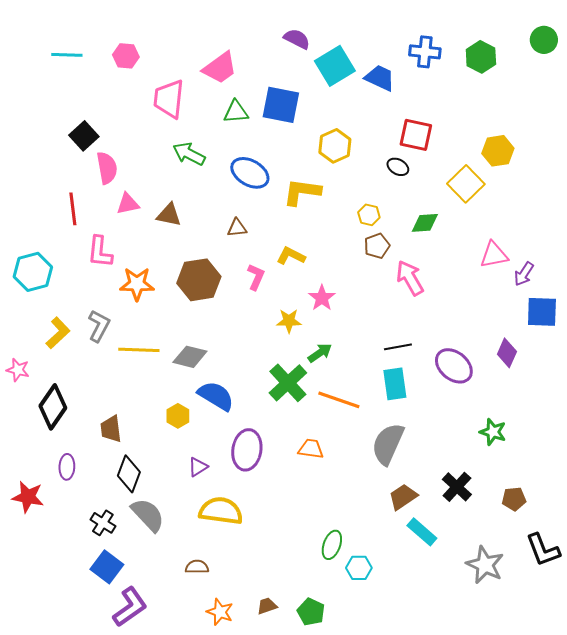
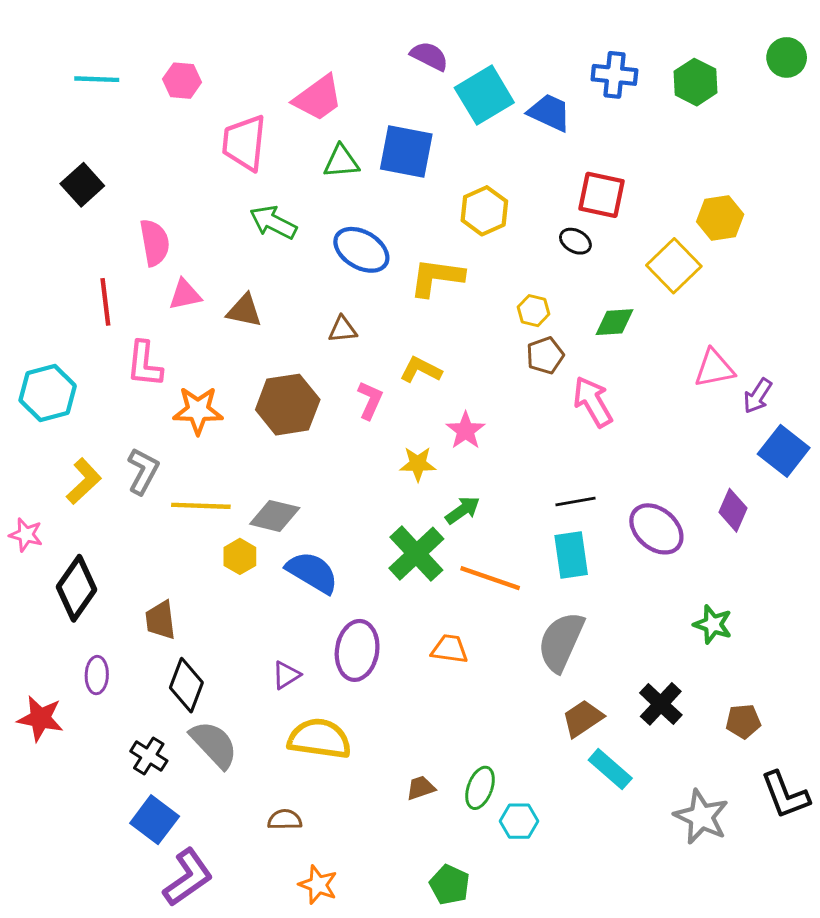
black square: (84, 136) -> (82, 185), moved
blue square: (542, 312) -> (784, 451), turned 36
yellow hexagon: (178, 416) -> (240, 556), moved
brown trapezoid: (267, 606) -> (421, 788), moved

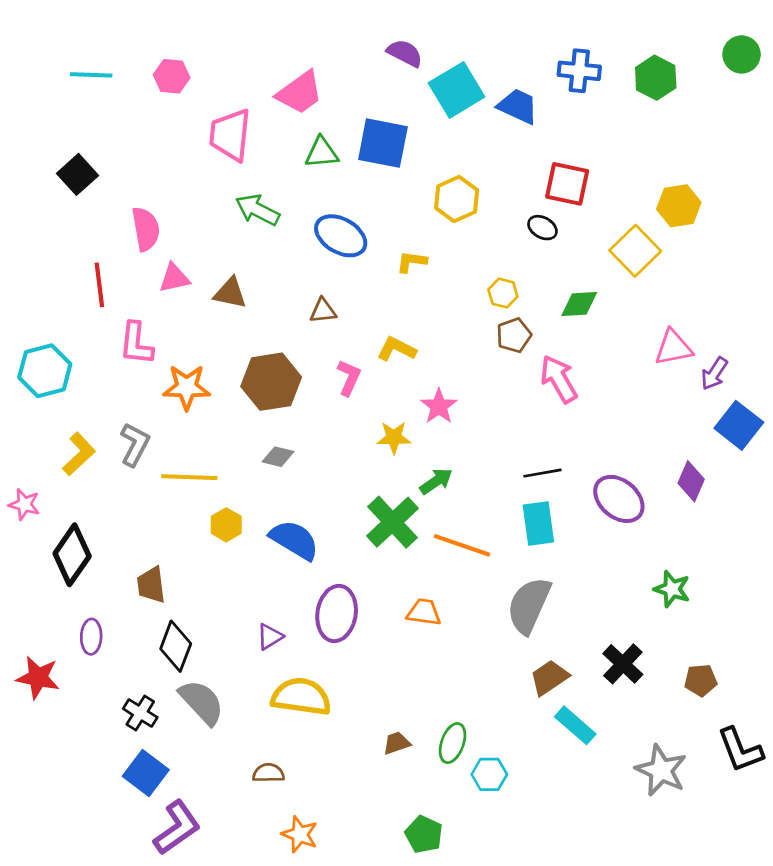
yellow L-shape: (437, 277) -> (412, 262), size x0.6
gray diamond: (275, 516) -> (278, 457), moved, size x0.7

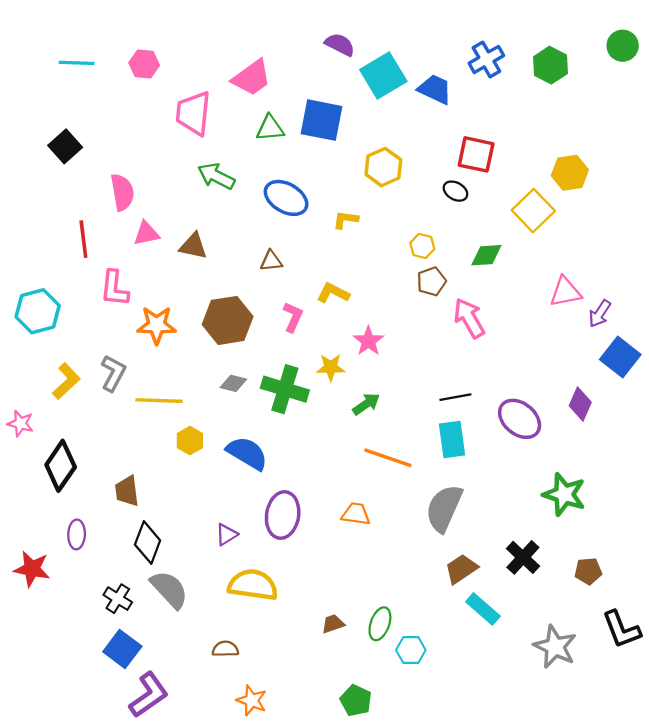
blue cross: (579, 71) -> (486, 59), turned -36
green cross: (392, 522) -> (285, 389), moved, turned -30
green star: (672, 589) -> (564, 494), size x1.4

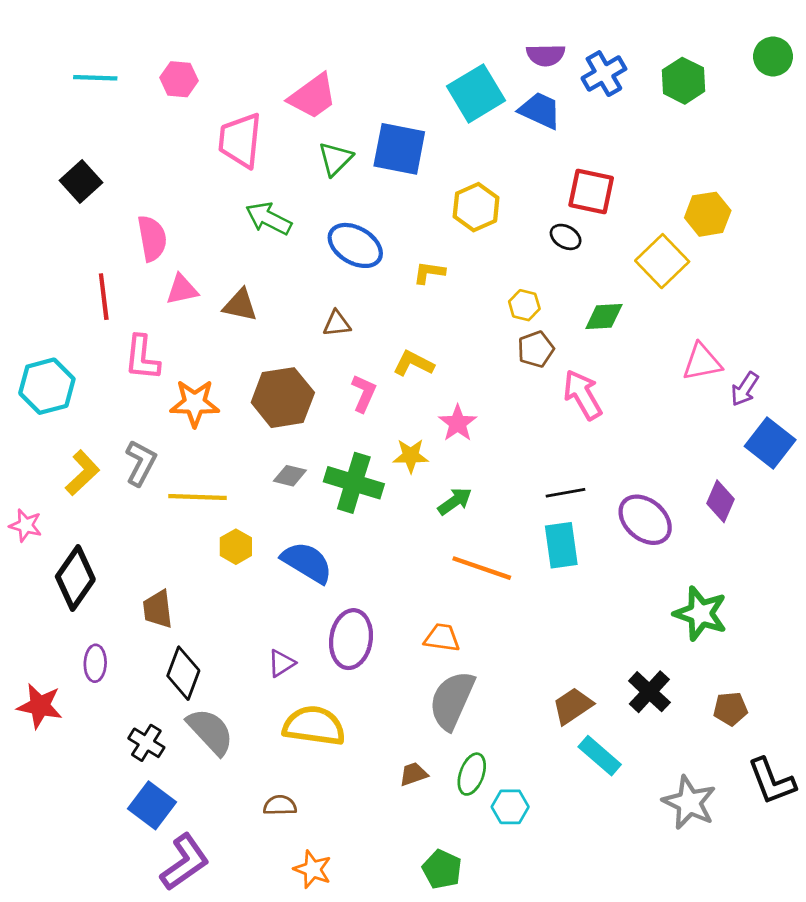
purple semicircle: (340, 45) -> (546, 55), moved, turned 152
green triangle: (270, 128) -> (335, 159), turned -40
gray semicircle: (444, 508) -> (452, 700), moved

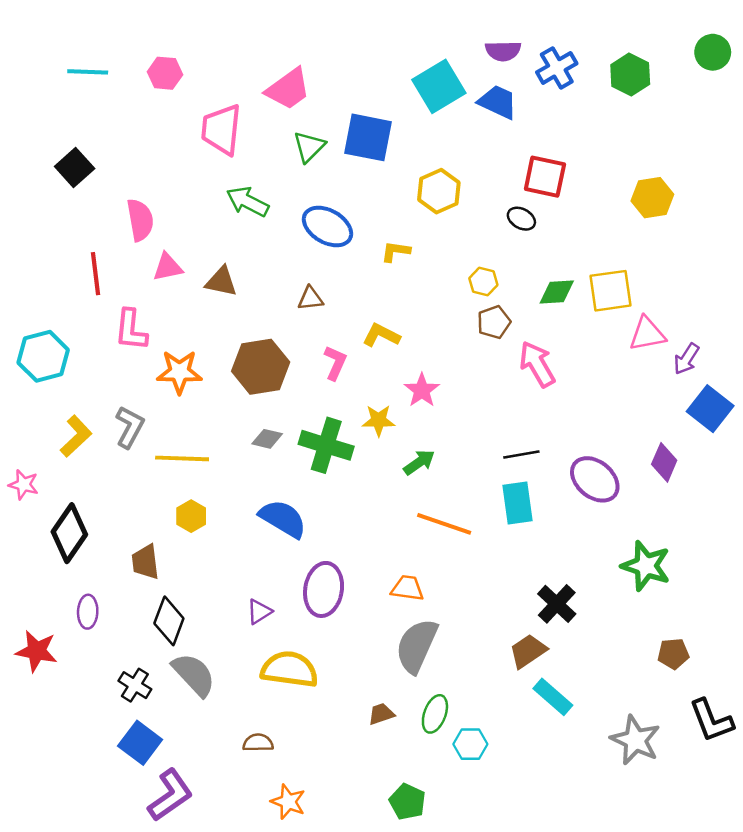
yellow square: (662, 261) -> (610, 291), moved, turned 36
yellow hexagon: (236, 547) -> (191, 516), moved
black cross: (649, 692) -> (557, 604), moved

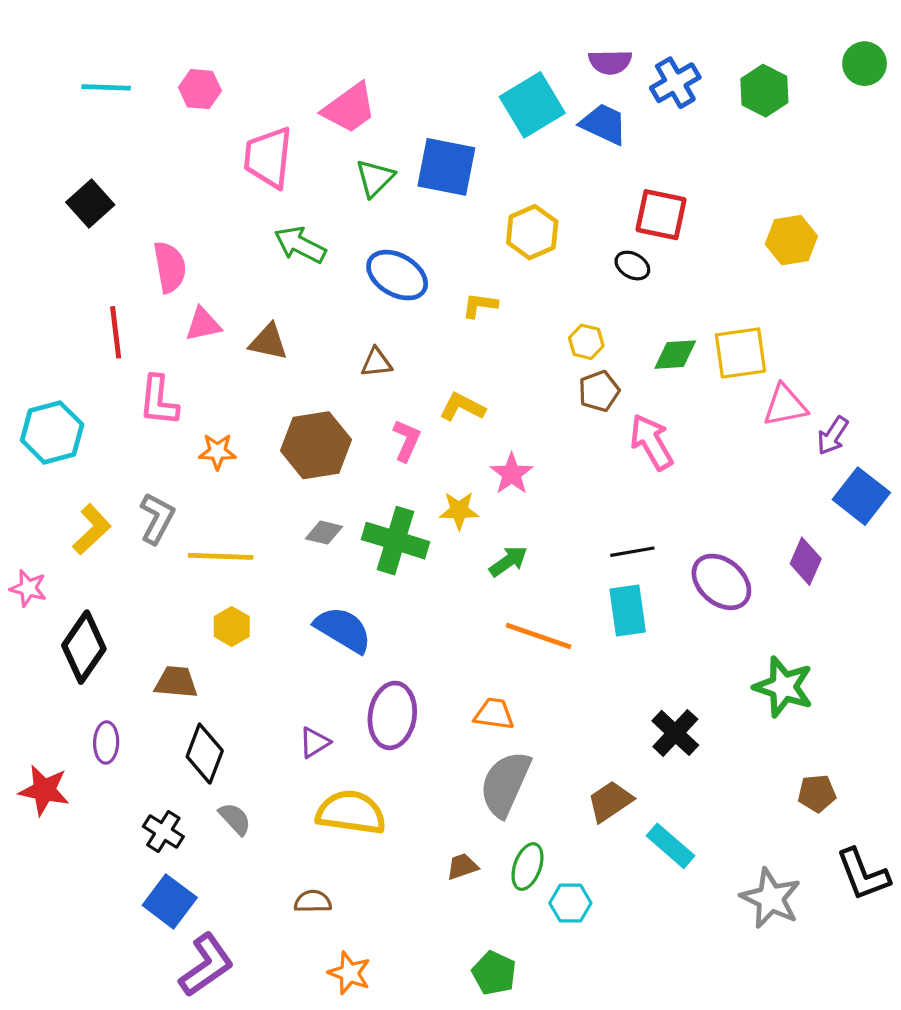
orange star: (179, 372) -> (217, 452), size x0.7
brown trapezoid: (145, 562) -> (176, 682), turned 102
brown trapezoid: (528, 651) -> (610, 801), moved
gray semicircle: (194, 675) -> (235, 819), size x0.6

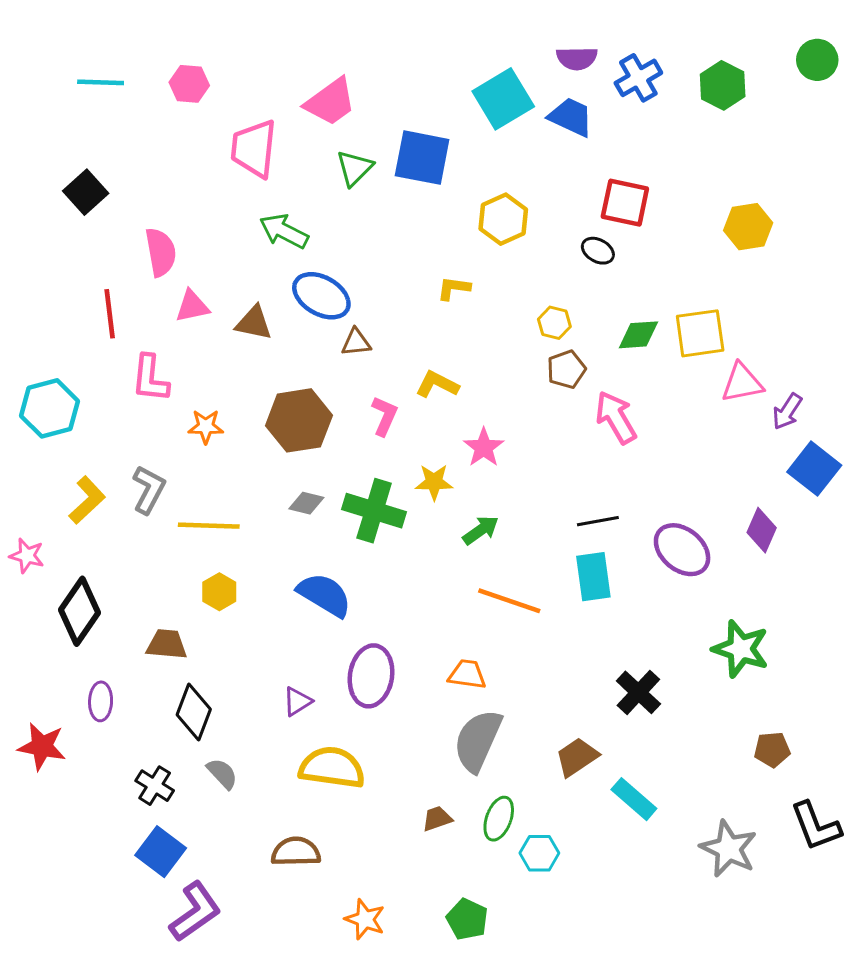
blue ellipse: (397, 275) -> (321, 296), moved
brown semicircle: (313, 901) -> (296, 852), size x1.4
orange star: (349, 973) -> (365, 919), moved

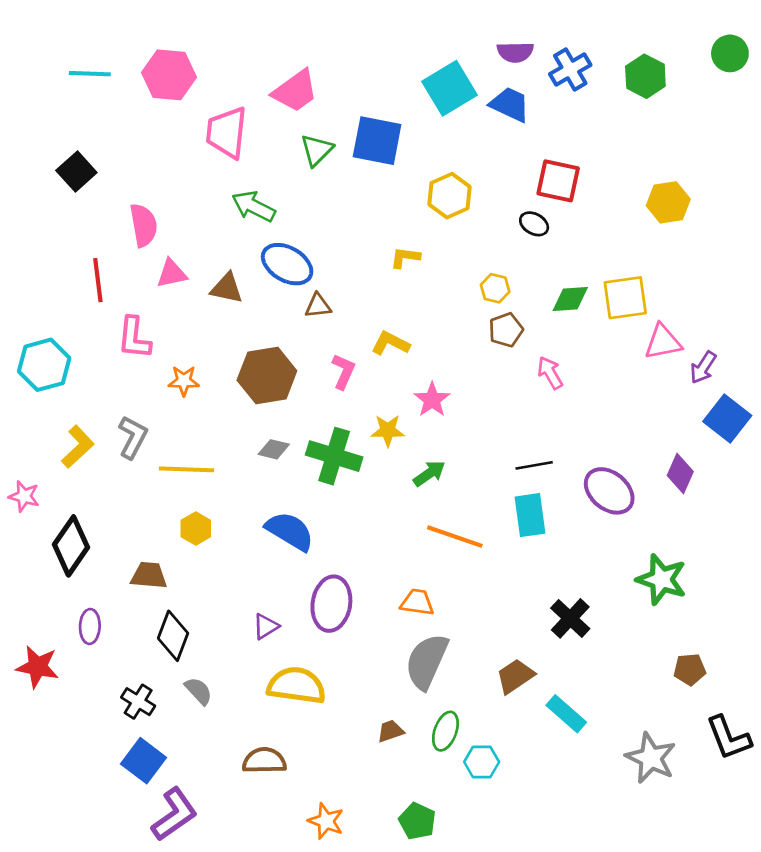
pink hexagon: (189, 84) -> (169, 75), size x1.5
pink arrow: (616, 417) -> (550, 373), size x0.7

